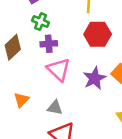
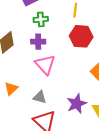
green cross: (41, 22) -> (41, 19), moved, turned -32
purple star: (95, 78) -> (77, 104), moved

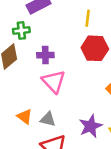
green cross: (41, 19) -> (21, 31), moved
orange triangle: (11, 89) -> (25, 117), moved, turned -40

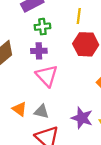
green cross: (21, 31) -> (42, 27), moved
purple star: (91, 126) -> (82, 118), turned -30

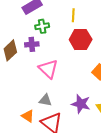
purple cross: (39, 51) -> (32, 44), moved
orange triangle: (20, 109) -> (28, 116), moved

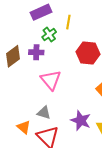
yellow line: (73, 15) -> (68, 22), moved
green cross: (42, 26) -> (49, 35), turned -32

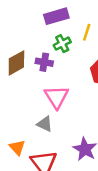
gray triangle: (44, 113) -> (45, 124), moved

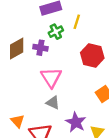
gray triangle: (45, 124) -> (53, 103), moved

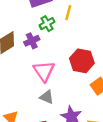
purple cross: (40, 48) -> (32, 41), turned -32
red hexagon: (92, 55) -> (82, 61), moved

